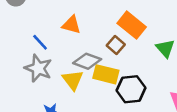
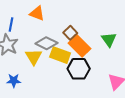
orange rectangle: (132, 25) -> (79, 46), moved
blue line: (40, 42) -> (11, 25), turned 48

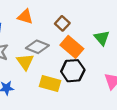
brown square: (70, 33) -> (62, 23), moved
yellow rectangle: (60, 55) -> (50, 84), moved

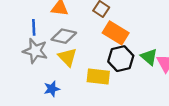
green triangle: (102, 38) -> (149, 57), moved
gray diamond: (37, 47) -> (64, 36), moved

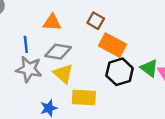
yellow rectangle: (98, 77) -> (84, 97), moved

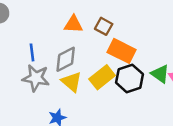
orange triangle: (52, 22) -> (73, 24), moved
gray diamond: (58, 52) -> (66, 59), turned -35
yellow rectangle: (84, 97) -> (102, 77), moved, turned -40

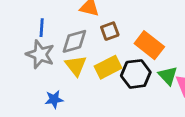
brown square: (104, 26) -> (110, 31), moved, turned 30
orange rectangle: (122, 51) -> (149, 45), moved

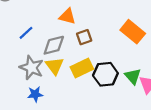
blue line: (42, 28) -> (26, 33), turned 42
orange rectangle: (149, 45) -> (133, 32), moved
gray star: (40, 54) -> (31, 68), moved

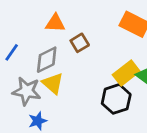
yellow rectangle: (82, 68) -> (126, 73), moved
black hexagon: (105, 74) -> (116, 99), moved

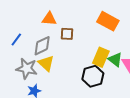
brown square: (80, 43) -> (67, 34), turned 32
yellow rectangle: (126, 73) -> (101, 57), turned -30

